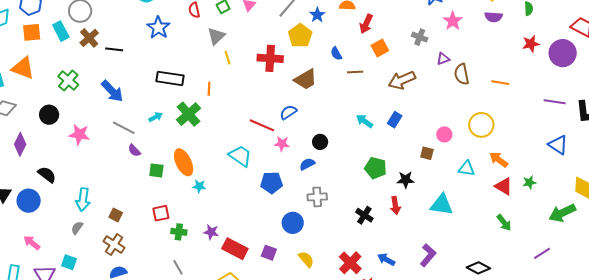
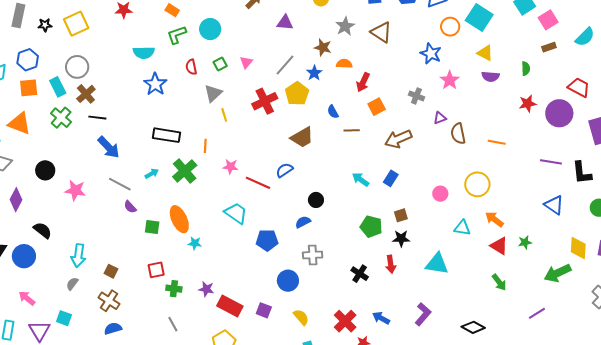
black line: (114, 49) -> (97, 118), moved
red cross: (270, 58) -> (265, 101), moved, turned -30
green cross: (68, 80) -> (61, 118), moved
pink star: (282, 144) -> (230, 167), moved
brown square: (427, 153) -> (401, 215), moved, turned -32

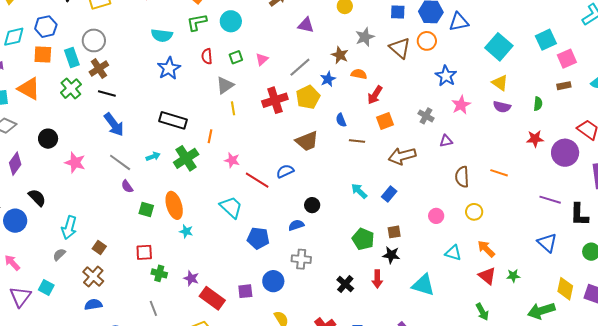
orange circle: (450, 27) -> (427, 41), moved
brown semicircle: (458, 134) -> (462, 177), moved
yellow circle: (477, 184) -> (474, 212), size x0.7
purple square: (264, 310) -> (245, 291), moved, turned -35

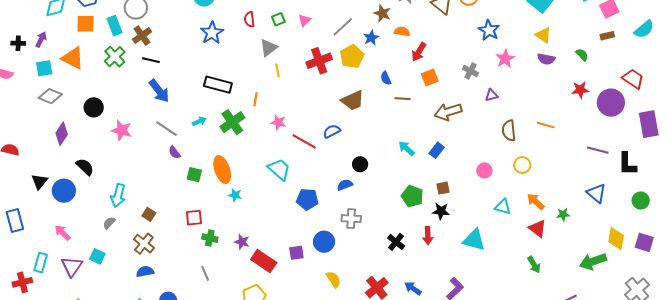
green semicircle: (538, 104) -> (582, 55), turned -48
green star: (513, 276) -> (563, 214), moved

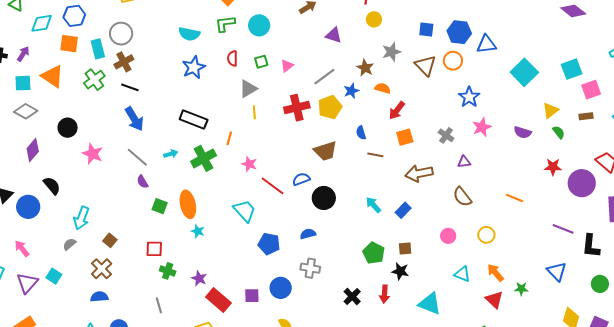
yellow triangle: (543, 35) -> (550, 110), moved, turned 42
brown semicircle: (509, 131) -> (462, 197), moved, turned -40
black circle: (360, 164) -> (324, 198), moved, size x1.5

